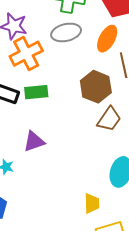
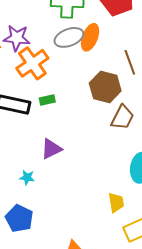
orange ellipse: (107, 39) -> (90, 37), moved
green rectangle: (36, 92) -> (47, 100), size x0.7

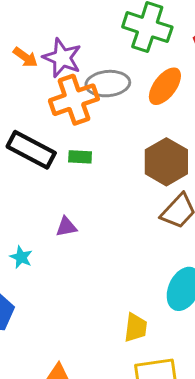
gray ellipse: (69, 37) -> (108, 84), moved
purple triangle: (51, 149) -> (66, 227), size x0.7

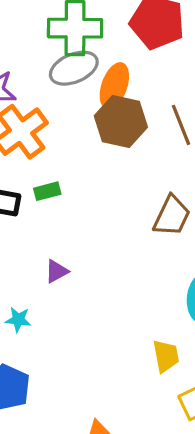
gray ellipse: (108, 84) -> (74, 68), moved
brown hexagon: (166, 162) -> (121, 122), moved

